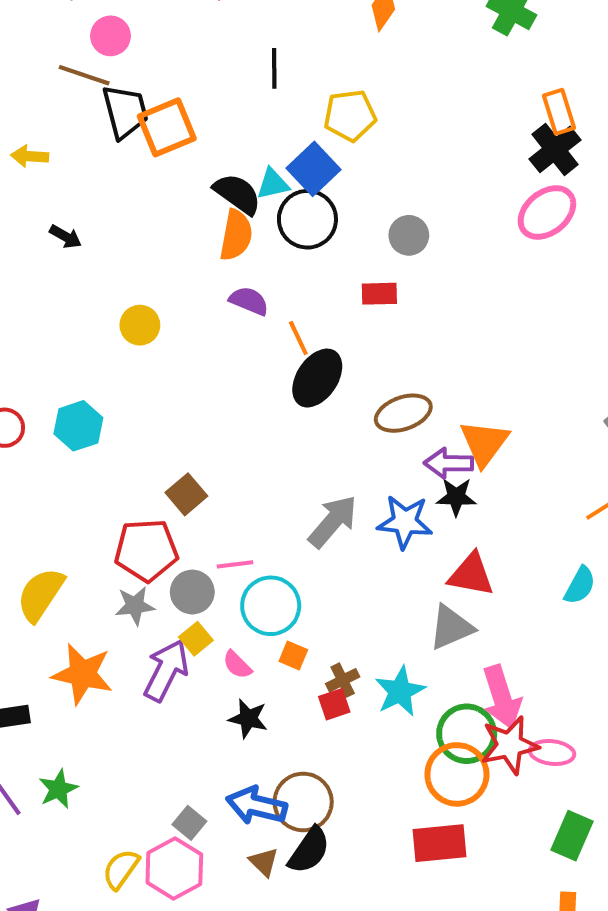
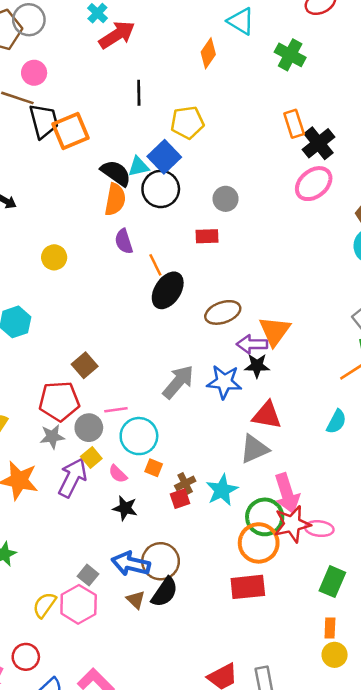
orange rectangle: (559, 112) -> (294, 124), moved
purple semicircle: (249, 301) -> (124, 241), turned -130

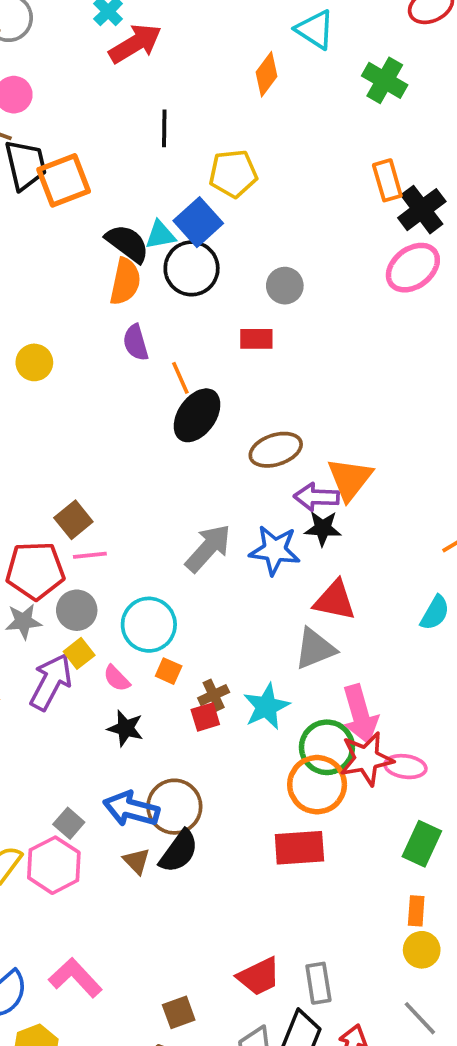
pink line: (116, 410) -> (90, 555), moved

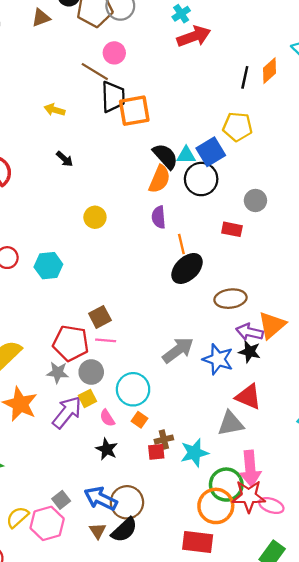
black line: (164, 128) -> (245, 77), moved

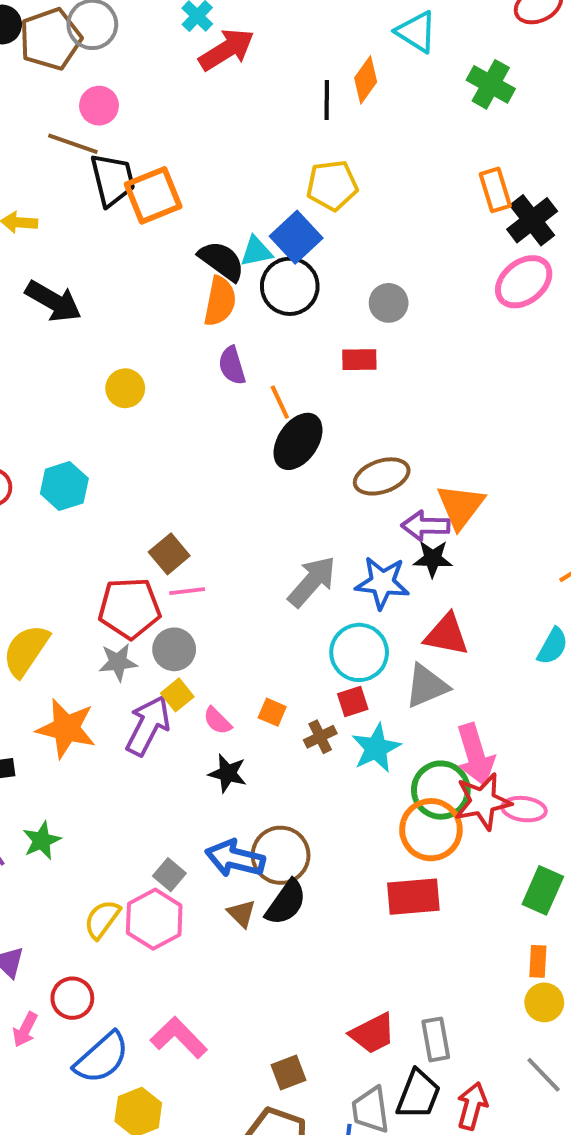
black arrow: (65, 159) -> (53, 301), size x1.8
cyan circle: (133, 389) -> (359, 652), moved
red square: (156, 452) -> (353, 702), moved

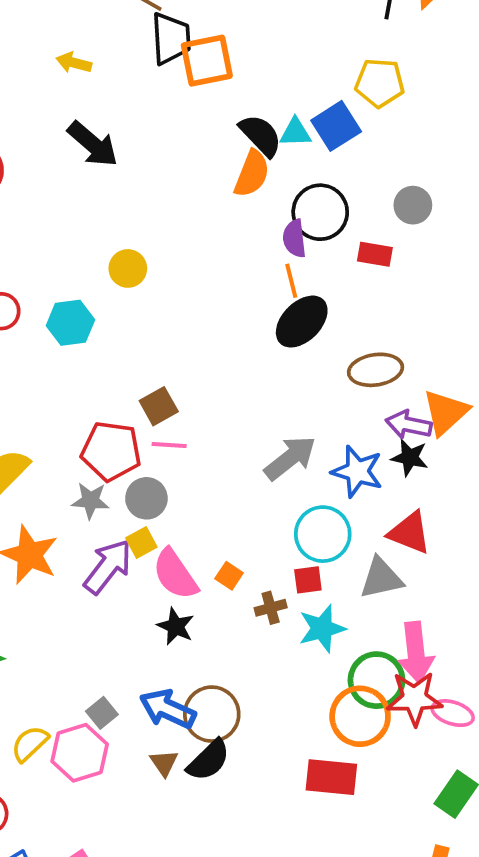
black circle: (290, 286) -> (320, 212), moved
purple semicircle: (232, 366) -> (294, 238), moved
yellow circle: (125, 388) -> (128, 268), moved
pink semicircle: (217, 721) -> (175, 574), size x1.8

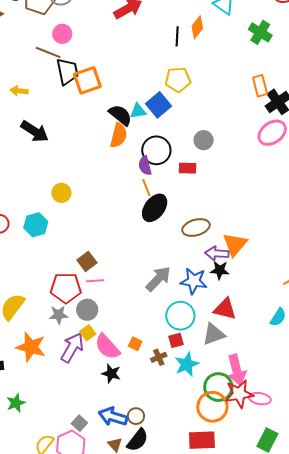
brown circle: (212, 714) -> (136, 416), size x0.6

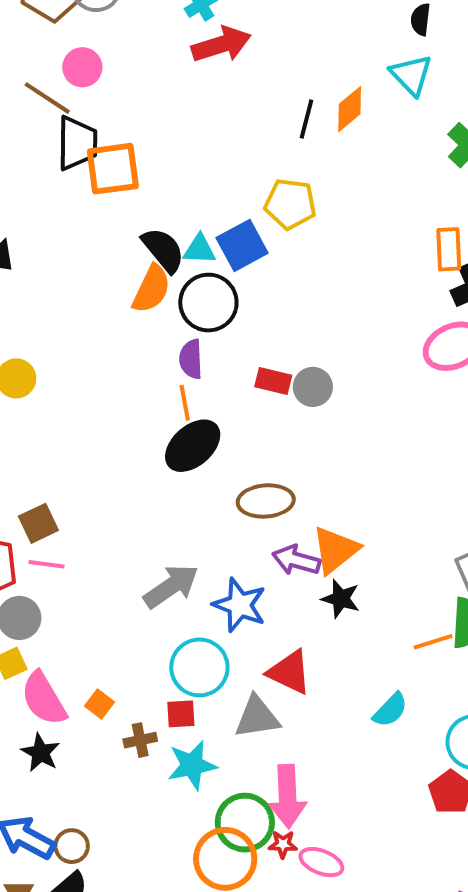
gray circle: (204, 140) -> (313, 387), moved
black circle: (156, 150) -> (208, 303), moved
black star: (220, 270) -> (341, 599), moved
red star: (239, 394) -> (283, 844), size x0.5

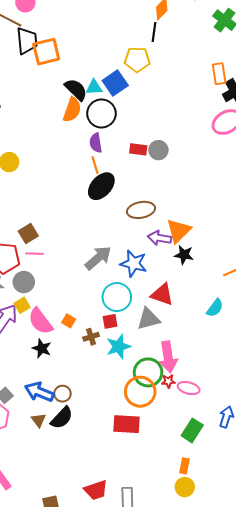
black line: (307, 119) -> (154, 32), moved

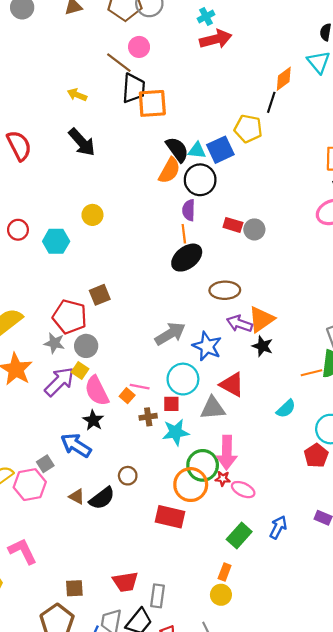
pink line: (35, 254) -> (140, 387), moved
yellow square: (22, 305) -> (80, 371), turned -35
blue arrow: (39, 392) -> (76, 445), moved
brown circle: (62, 394) -> (128, 476), moved
brown triangle: (39, 420) -> (77, 496), turned -35

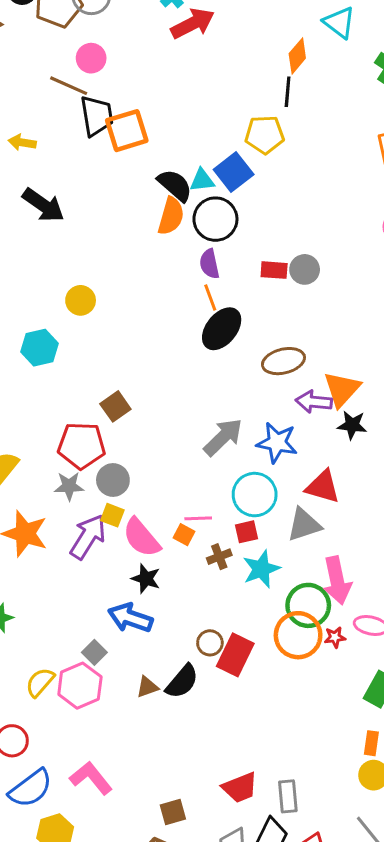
red star: (223, 479) -> (335, 637), moved
brown triangle: (77, 496) -> (147, 687), turned -35
red rectangle: (170, 517) -> (235, 655), moved, turned -64

